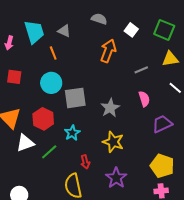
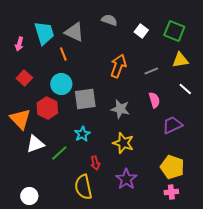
gray triangle: (64, 31) -> (74, 32), size x1.5
orange arrow: (108, 51) -> (118, 66), moved
red square: (14, 77) -> (24, 78), turned 35
gray star: (110, 108) -> (120, 109), turned -30
red hexagon: (43, 119) -> (47, 108), moved

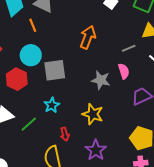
gray line: (151, 71) -> (129, 48), moved
gray star: (120, 109) -> (101, 80), moved

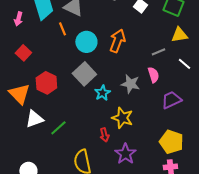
cyan circle: (31, 55) -> (86, 42), moved
gray square: (55, 70) -> (84, 74), turned -35
cyan star: (52, 105) -> (102, 93), moved
red arrow: (65, 134) -> (104, 135), moved

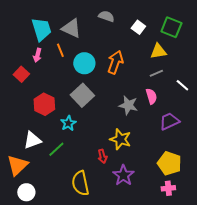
pink arrow: (18, 19) -> (37, 55), moved
yellow triangle: (179, 35) -> (158, 51), moved
cyan star: (102, 93) -> (68, 123), moved
orange triangle: (19, 94) -> (17, 165), moved, turned 30

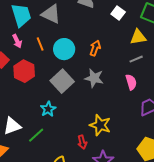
orange line: (60, 50) -> (40, 44), moved
pink arrow: (37, 55) -> (17, 41), turned -40
orange arrow: (115, 62) -> (95, 48), size x0.7
red hexagon: (44, 104) -> (24, 71), moved
gray star: (128, 105) -> (94, 78), moved

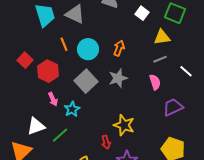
pink arrow: (17, 41) -> (53, 99), moved
gray star: (94, 78) -> (118, 78), turned -30

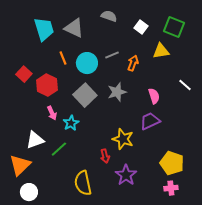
orange arrow: (119, 48) -> (133, 63), moved
gray line: (160, 59) -> (112, 55), moved
purple trapezoid: (173, 107) -> (150, 121), moved

